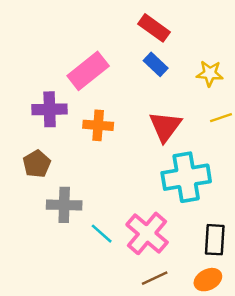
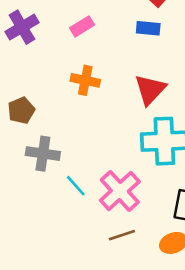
blue rectangle: (156, 64) -> (148, 28), turned -45
pink rectangle: (88, 71) -> (82, 26), size x0.6
purple cross: (50, 109) -> (22, 27), moved, turned -36

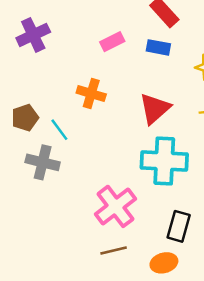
pink rectangle: (82, 26) -> (112, 42), moved
cyan line: (76, 186) -> (59, 130), moved

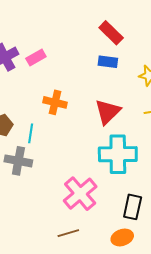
pink rectangle: (112, 42) -> (36, 58), moved
cyan line: (59, 130) -> (31, 133), turned 48
brown line: (114, 250) -> (68, 233), moved

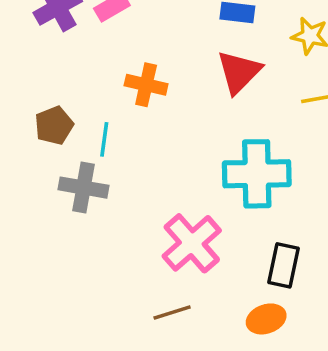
red triangle: (108, 112) -> (239, 72), moved

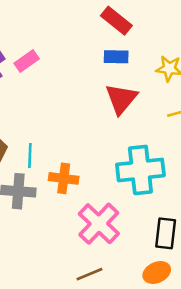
orange cross: (146, 85) -> (64, 178), moved

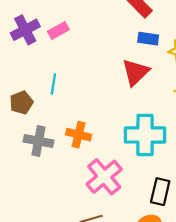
blue rectangle: (116, 57) -> (148, 39), moved
cyan line: (30, 156) -> (53, 84), moved

